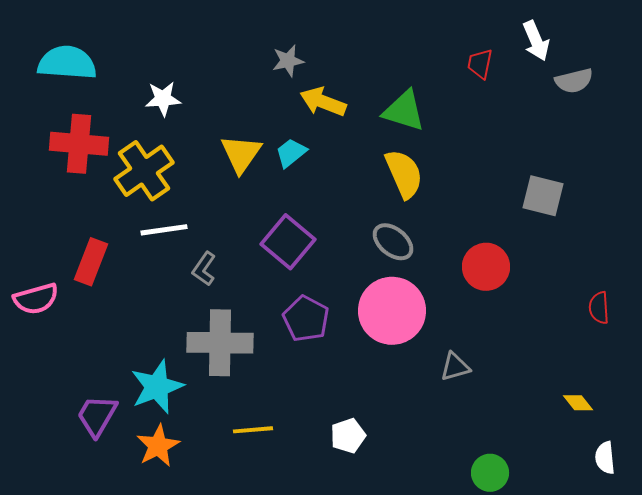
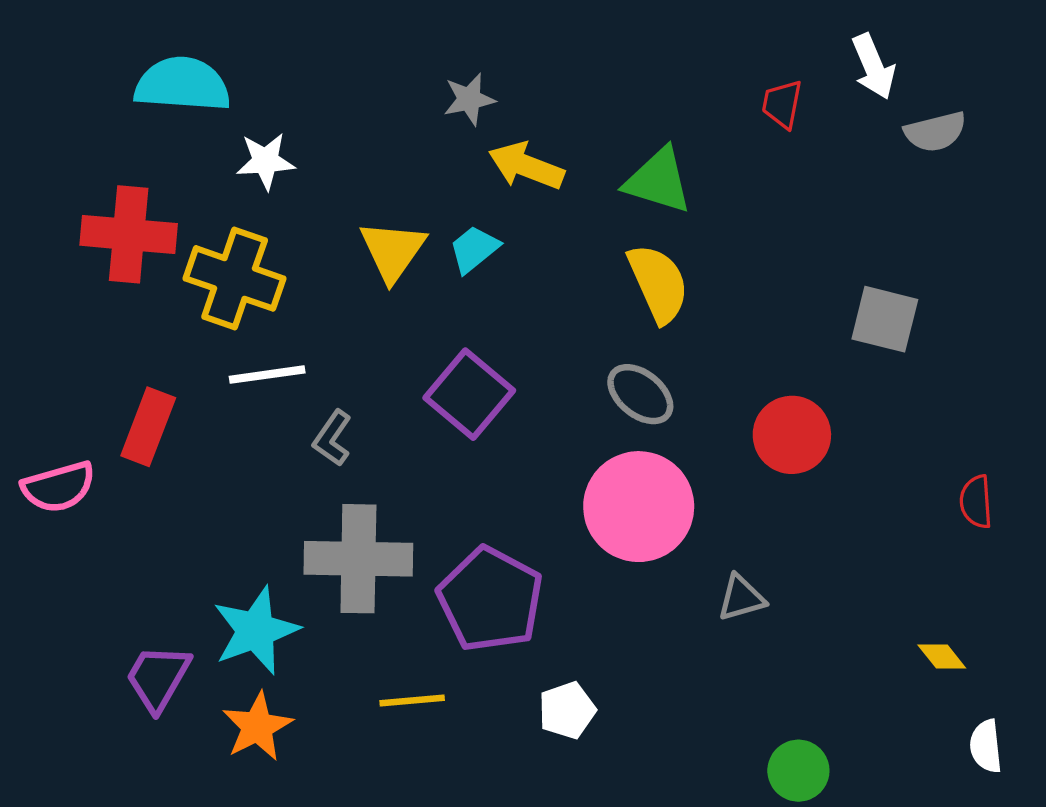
cyan semicircle: (67, 63) -> (182, 85), moved
yellow cross: (144, 171) -> (235, 278), turned -36
purple pentagon: (306, 319) -> (490, 599), moved, size x1.4

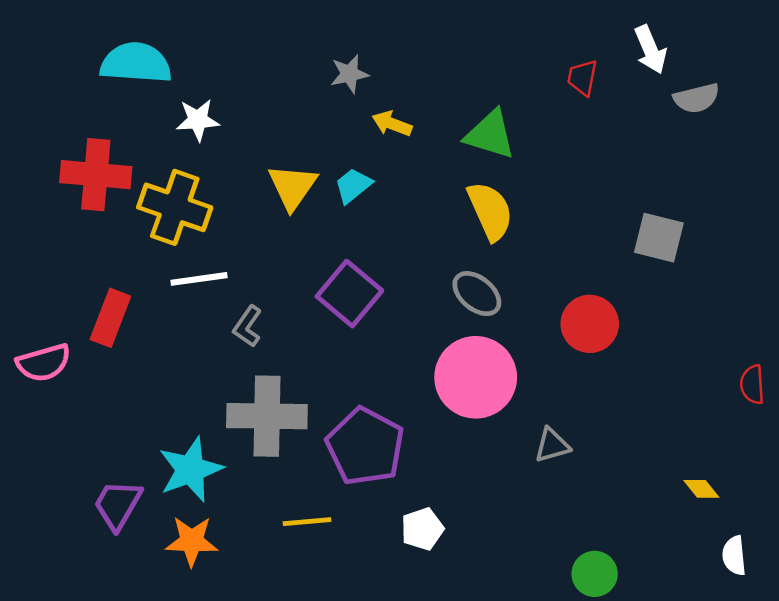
yellow arrow: (526, 166) -> (392, 124), size x0.7
red semicircle: (976, 502) -> (752, 385), moved
orange star: (257, 727) -> (192, 541), turned 30

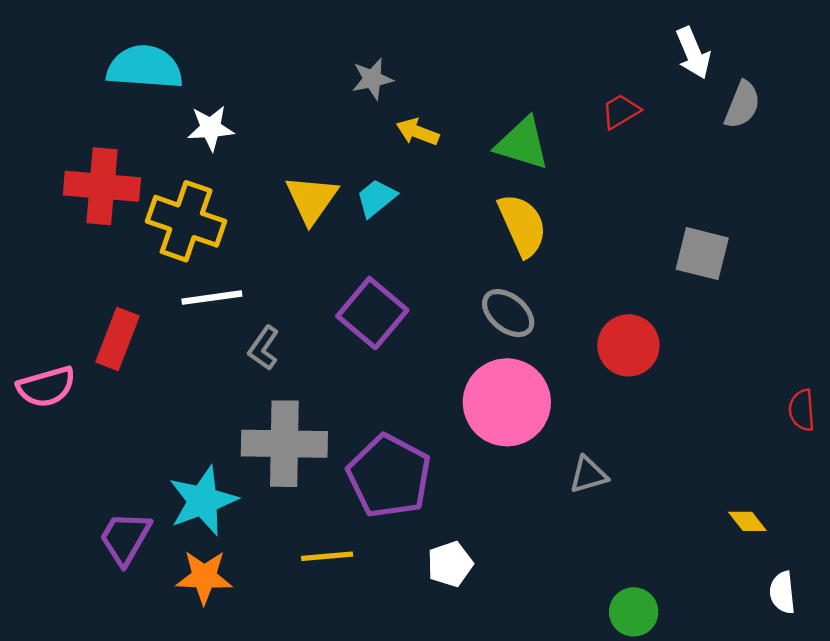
red trapezoid: (582, 78) -> (621, 111), moved, turned 48
gray semicircle: (697, 98) -> (742, 105), turned -54

